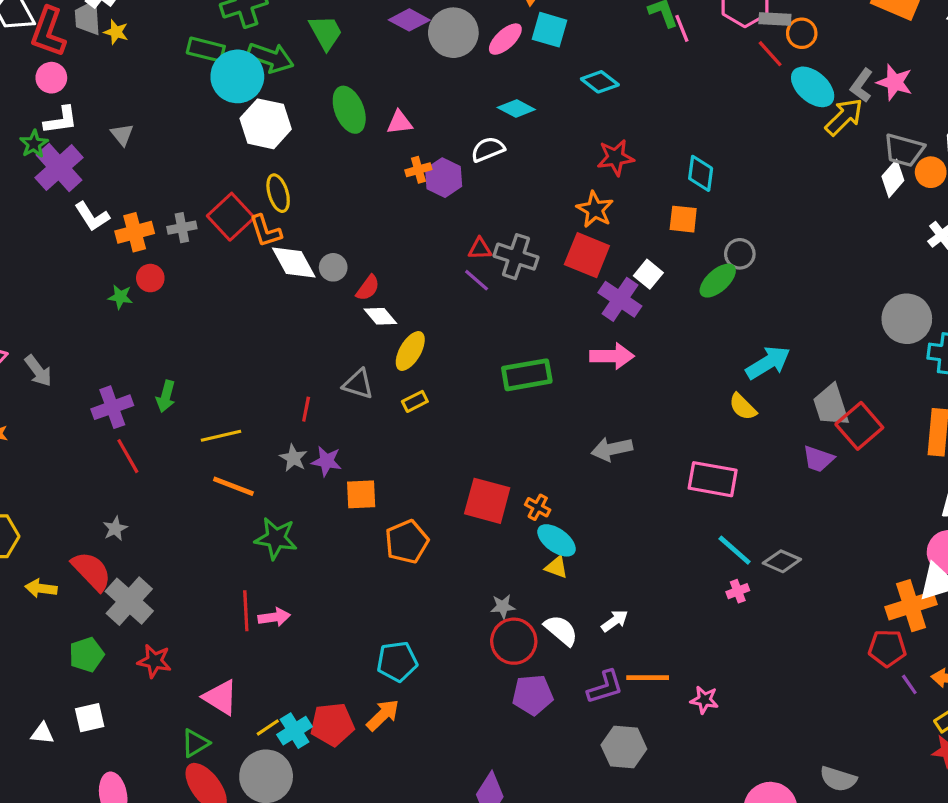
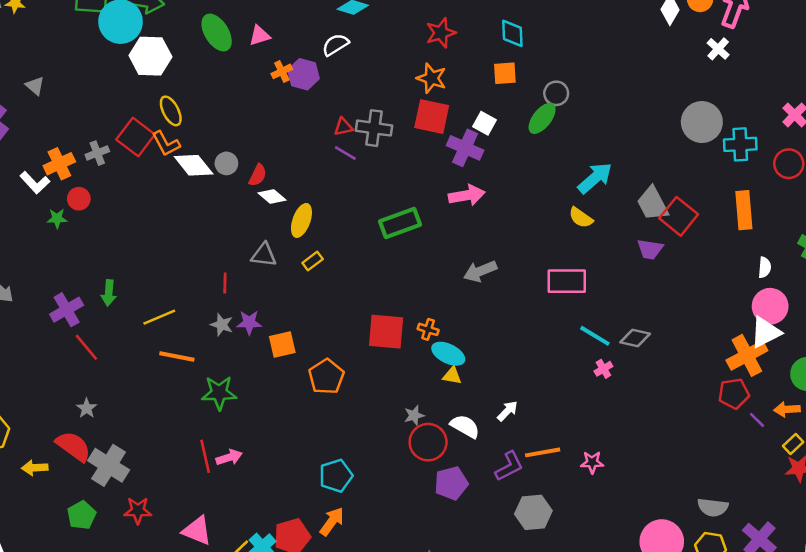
white L-shape: (92, 216) -> (35, 183), moved

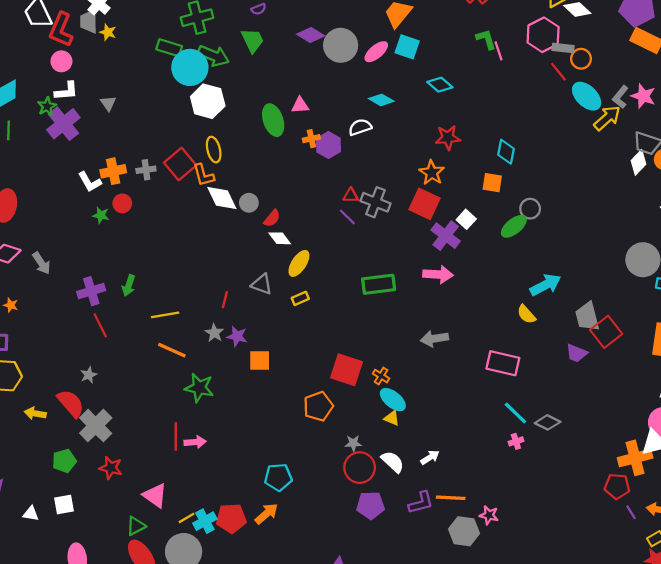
green ellipse: (217, 33) -> (273, 120), moved
orange pentagon: (326, 377) -> (318, 406), moved
gray hexagon: (533, 512) -> (464, 531), moved

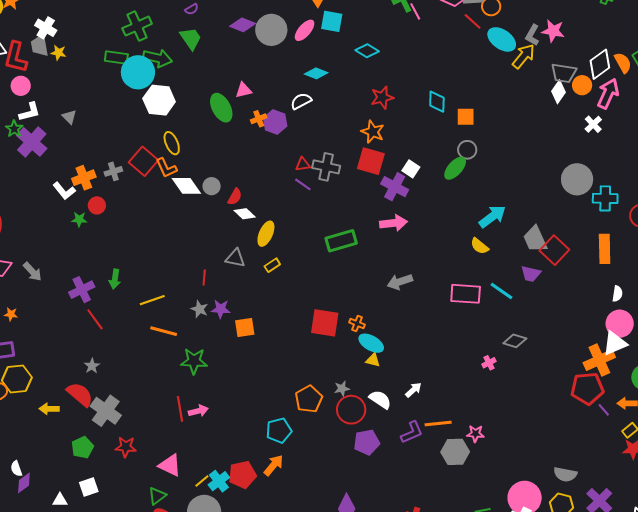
orange square: (492, 183) -> (466, 117), moved
orange pentagon: (318, 406) -> (309, 399), moved
cyan line: (515, 413) -> (501, 291), moved
red pentagon: (617, 486) -> (587, 388), size x1.4

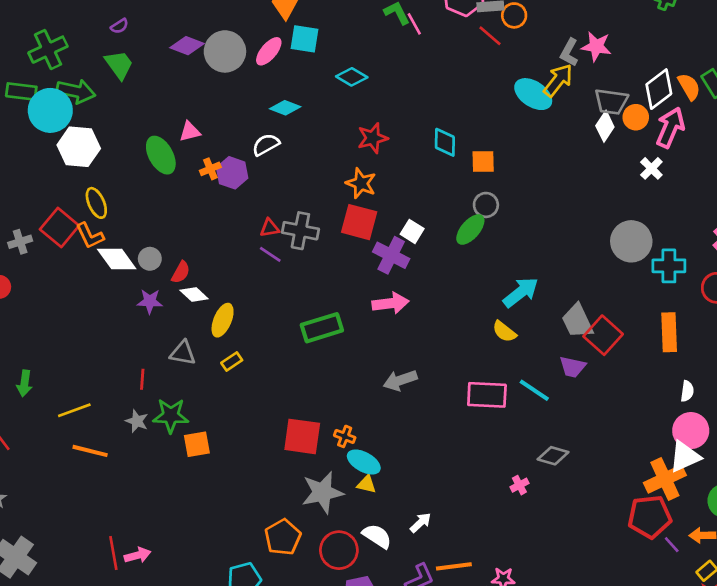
cyan ellipse: (502, 39) -> (533, 94), moved
purple star: (221, 309) -> (150, 301), moved
green star: (194, 361) -> (171, 416), moved
gray star: (342, 389) -> (322, 492), moved, size x2.0

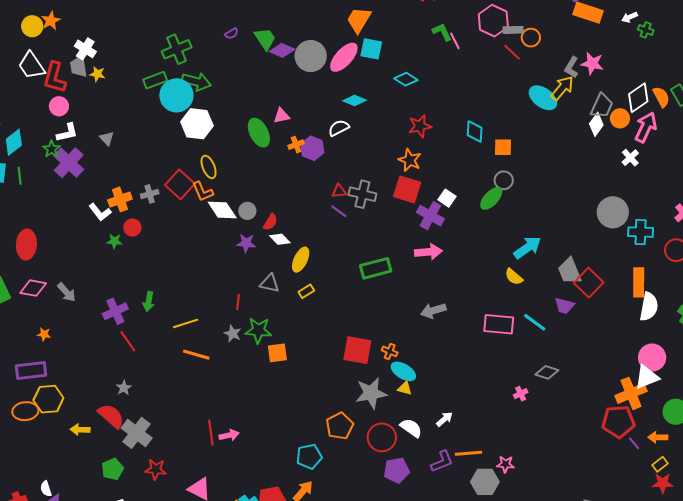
pink ellipse: (269, 51) -> (344, 57), size x1.4
green trapezoid: (119, 65) -> (265, 39), moved
green rectangle: (21, 91) -> (155, 80), turned -30
gray trapezoid: (611, 102) -> (602, 106), turned -76
white semicircle: (687, 391) -> (649, 307), moved, size x1.8

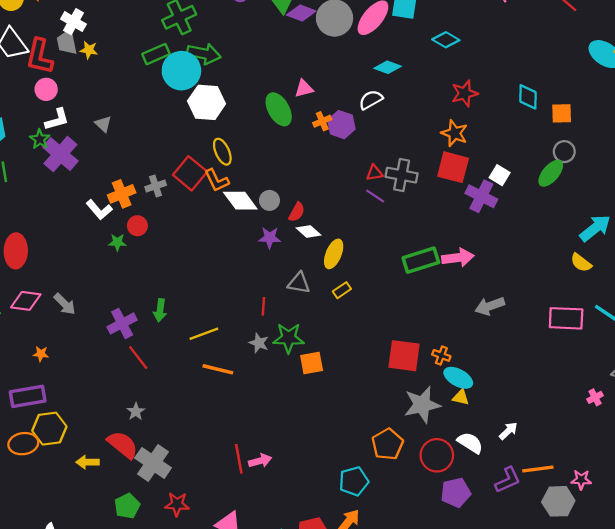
pink arrow: (428, 252) -> (458, 258), moved

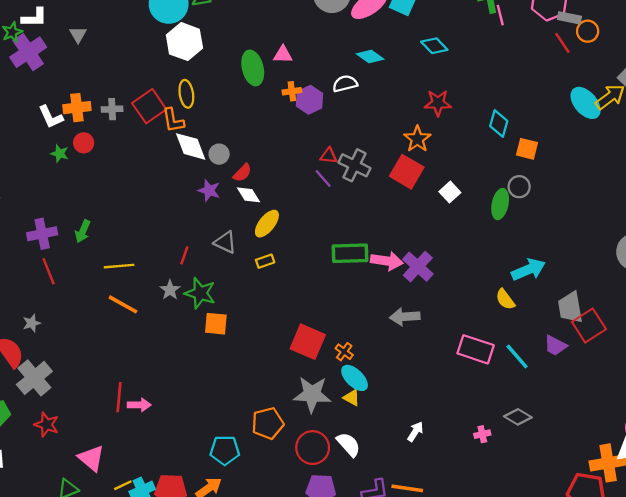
green ellipse: (551, 173) -> (500, 204), turned -44
purple cross: (481, 196) -> (418, 267), moved
white arrow: (508, 431) -> (415, 432), moved, turned -30

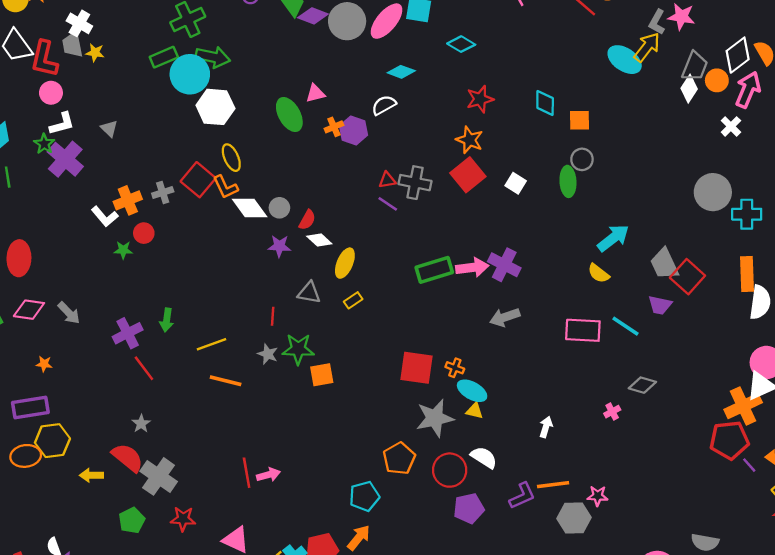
red square: (407, 172) -> (468, 175), turned 36

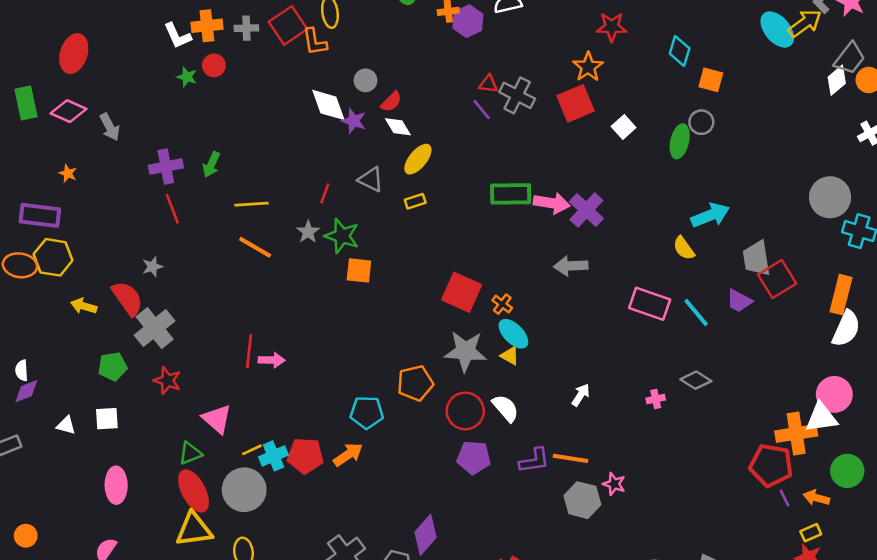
white diamond: (250, 208) -> (328, 105), moved

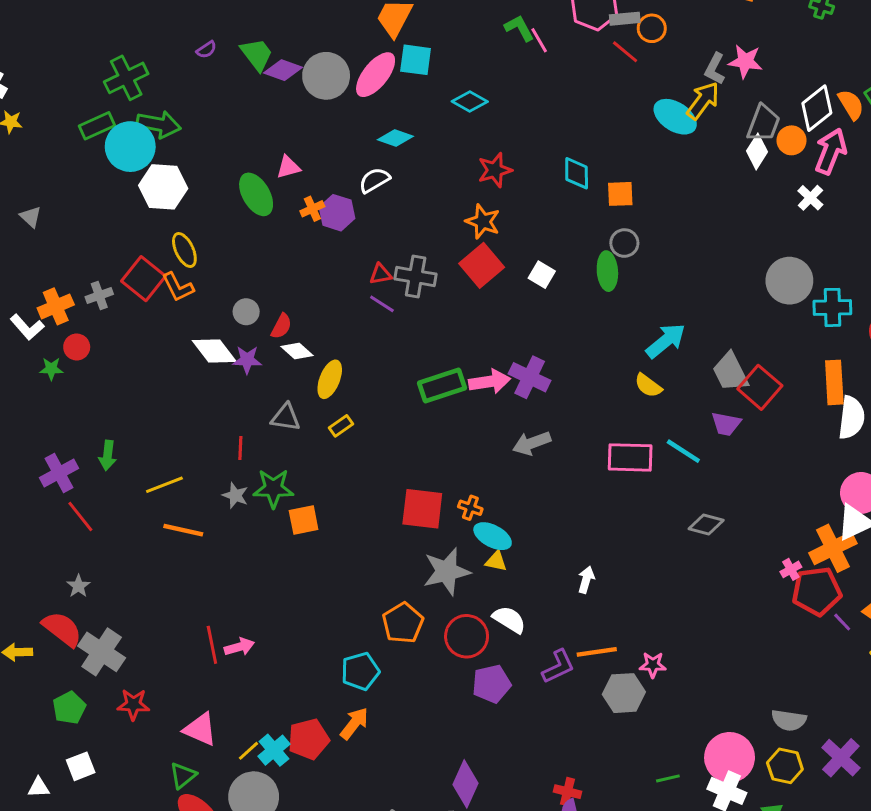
pink cross: (656, 399) -> (791, 569), moved

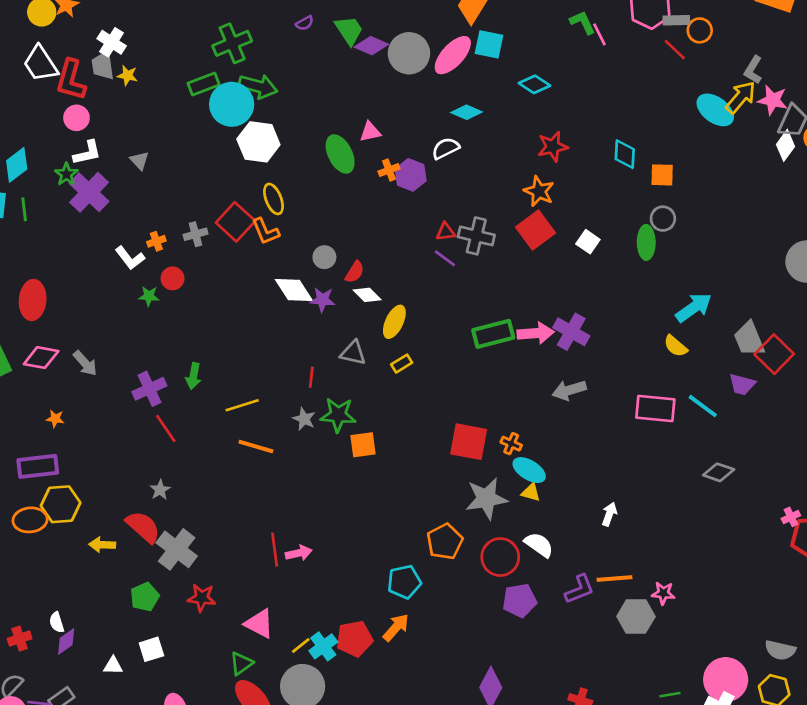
pink star: (745, 61) -> (773, 100), moved
orange cross: (56, 306) -> (156, 241), size x0.6

